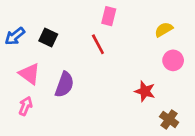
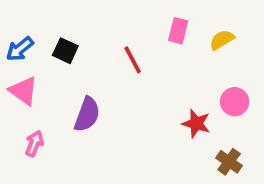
pink rectangle: (109, 16) -> (178, 31), moved
pink circle: (173, 60) -> (235, 102), moved
pink triangle: (30, 74) -> (23, 91), moved

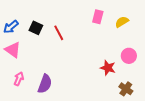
red line: (133, 60) -> (59, 33), moved
purple semicircle: (87, 114) -> (45, 84), moved

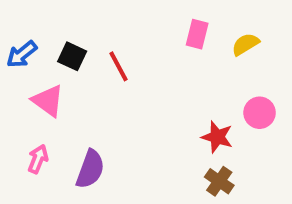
pink triangle: (13, 50) -> (48, 101), moved
brown cross: (126, 89) -> (219, 181), moved

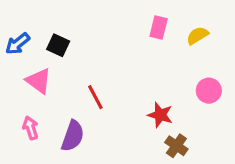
red line: (118, 66) -> (95, 97), moved
red star: (217, 137) -> (160, 115), moved
pink arrow: (38, 159) -> (31, 128), turned -40

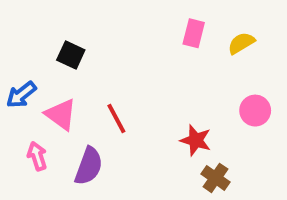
blue arrow: (18, 44) -> (21, 95), moved
pink triangle: (39, 81) -> (61, 115), moved

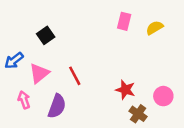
black square: (71, 55) -> (46, 35), turned 30
pink circle: (255, 111) -> (163, 96), moved
pink triangle: (61, 115) -> (39, 73), turned 45

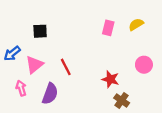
pink rectangle: (124, 21) -> (108, 28), moved
black square: (46, 35) -> (40, 31), turned 32
pink circle: (163, 96) -> (144, 65), moved

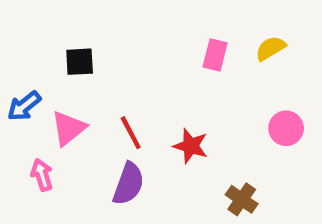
red star: (110, 79) -> (191, 146), moved
purple semicircle: (50, 94) -> (128, 184), moved

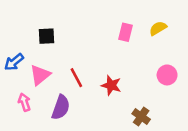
purple semicircle: (128, 184) -> (61, 107), moved

